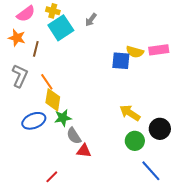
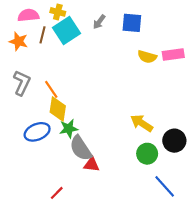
pink semicircle: (26, 14) -> (28, 15), turned -150
brown line: (36, 49) -> (43, 35), moved
blue square: (121, 61) -> (132, 23), moved
gray semicircle: (74, 136) -> (81, 148), size x1.4

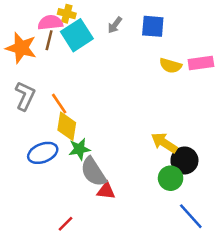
pink semicircle: (28, 15) -> (50, 23), moved
orange star: (19, 41) -> (21, 48), size x1.4
black circle: (174, 141) -> (184, 160), moved

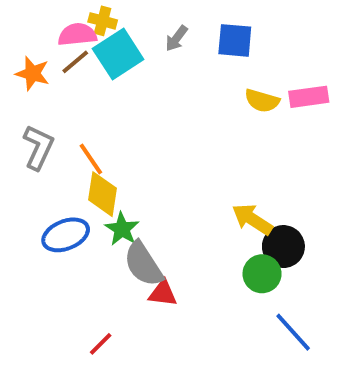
brown line: (49, 40) -> (75, 62), turned 36
orange star: (21, 48) -> (33, 73), size x0.7
green star: (79, 149) -> (122, 229), turned -30

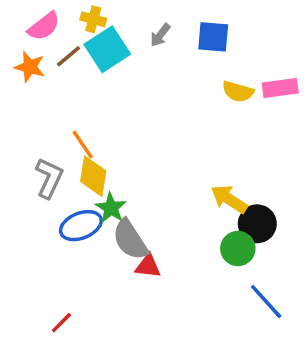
pink semicircle: (77, 35) -> (44, 26), moved, turned 148
gray L-shape: (38, 147) -> (49, 178), moved
blue ellipse: (66, 235) -> (81, 226), moved
red line: (101, 344) -> (61, 323), moved

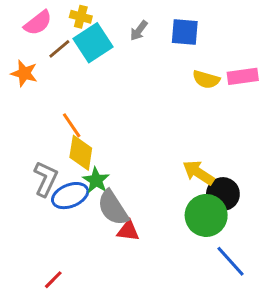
orange star: (30, 67) -> (24, 73), moved
gray L-shape: (49, 178) -> (46, 179), moved
green circle: (238, 249) -> (206, 215), size x1.4

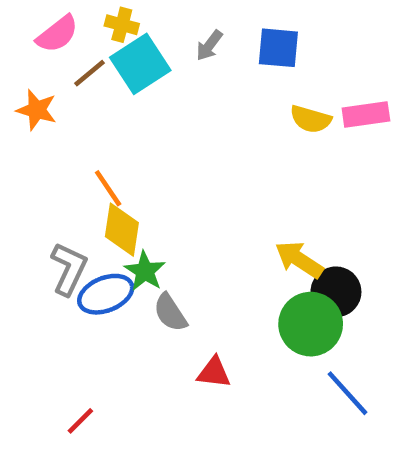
gray semicircle: (113, 208) -> (170, 313), size x0.7
red triangle: (128, 231) -> (214, 372), moved

